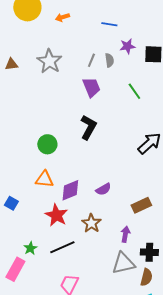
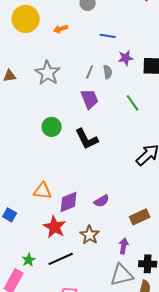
black L-shape: (88, 127) -> (87, 139), turned 125
green circle: (47, 144) -> (52, 127), moved

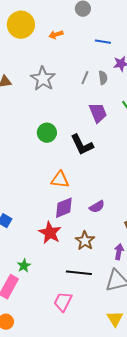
purple trapezoid: (90, 99) -> (98, 113), moved
orange triangle: (43, 191) -> (60, 180), moved
black line: (61, 259) -> (79, 273), moved, turned 30

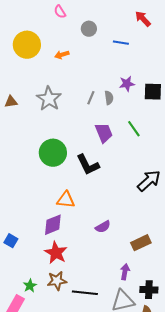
blue line: (103, 42) -> (121, 43), moved
green circle: (47, 133) -> (53, 153), size x1.4
purple diamond: (64, 208) -> (53, 225), moved
brown star: (85, 241) -> (57, 281), moved, turned 30

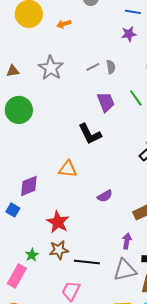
blue line: (121, 43) -> (133, 12), moved
purple star: (127, 84) -> (129, 34), moved
gray line: (91, 98) -> (93, 67), turned 40
green circle: (53, 153) -> (19, 110), moved
purple diamond: (53, 225) -> (29, 186), moved

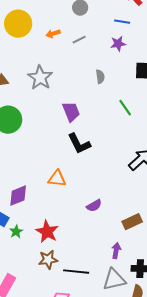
gray line: (93, 67) -> (79, 40), moved
purple trapezoid: (106, 102) -> (71, 112), moved
green star: (32, 255) -> (16, 232), moved

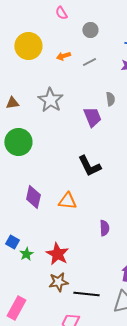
purple trapezoid: (71, 112) -> (92, 117), moved
purple diamond: (18, 196) -> (33, 197), moved, turned -55
purple semicircle: (94, 206) -> (104, 228), turned -63

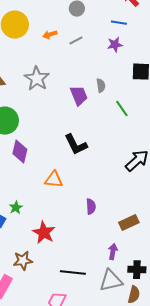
gray semicircle: (110, 99) -> (101, 86), moved
purple diamond: (33, 197) -> (20, 152), moved
green star: (26, 254) -> (16, 208), moved
brown star: (58, 282) -> (23, 261), moved

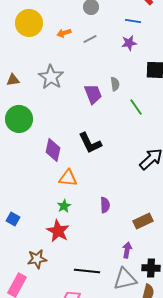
purple diamond: (20, 152) -> (53, 150), moved
green star: (16, 208) -> (64, 206), moved

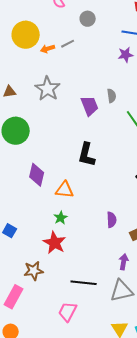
orange arrow: (64, 33) -> (48, 49), moved
gray line: (90, 39) -> (68, 44), moved
black L-shape: (90, 143) -> (87, 155), turned 40
purple diamond: (53, 150) -> (37, 175), moved
purple semicircle: (105, 205) -> (112, 220), moved

